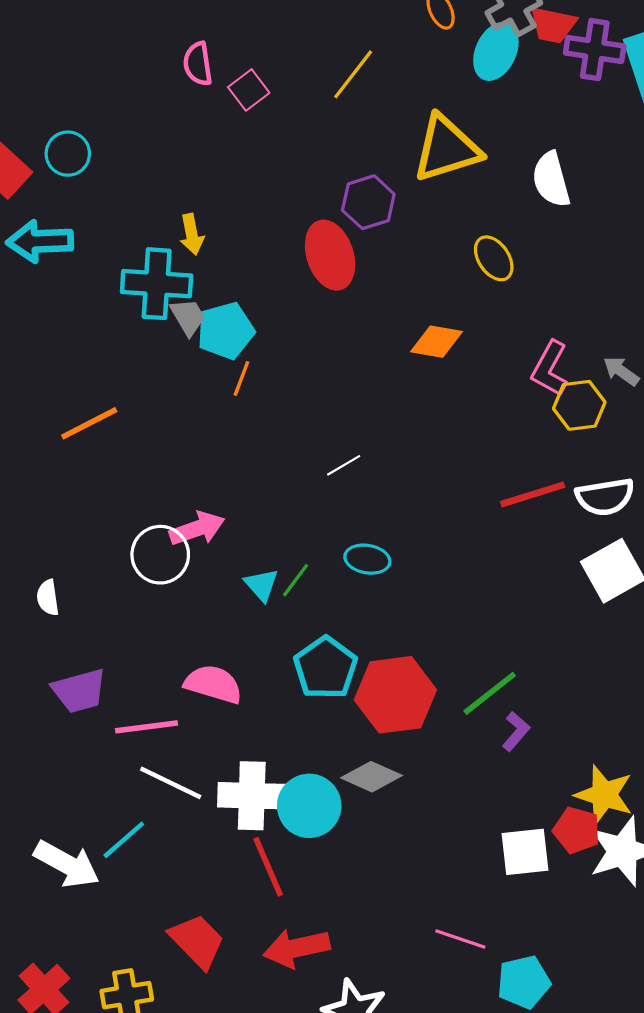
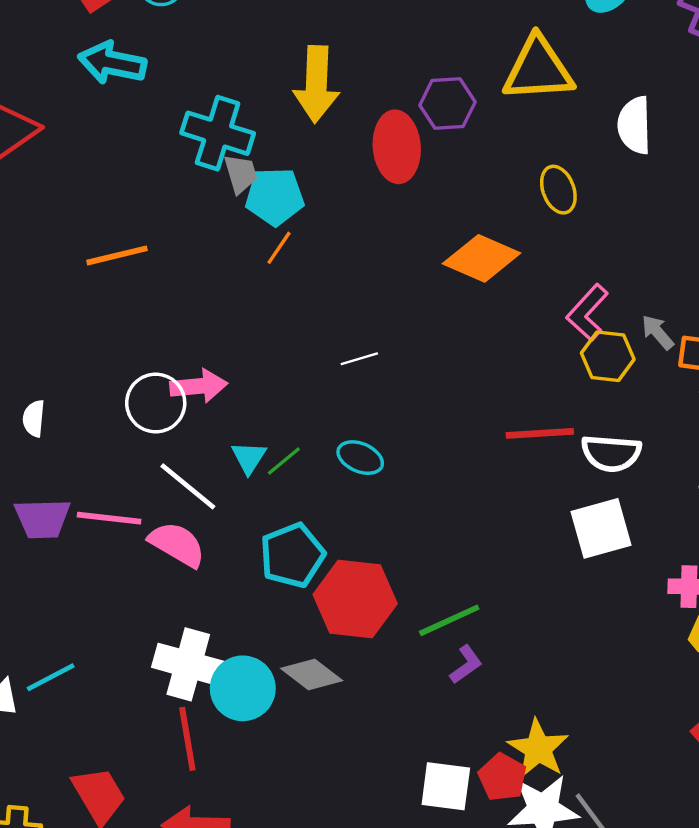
yellow arrow: (192, 234) -> (316, 84), moved, size x1.8
orange diamond: (437, 342) -> (482, 258), size x1.4
pink line: (146, 727) -> (109, 518), moved
white line: (171, 783) -> (188, 486), moved

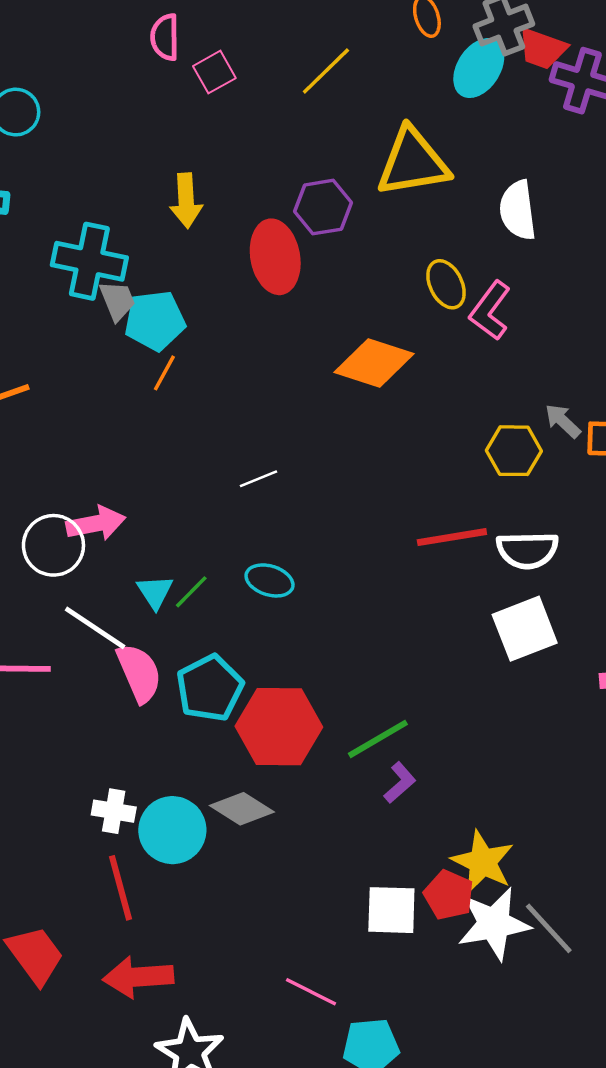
yellow arrow: (316, 84) -> (186, 201), size x0.7
pink L-shape: (587, 313) -> (490, 311), moved
pink semicircle: (177, 544) -> (139, 673), moved, turned 42
white cross: (188, 664) -> (114, 811), size x0.6

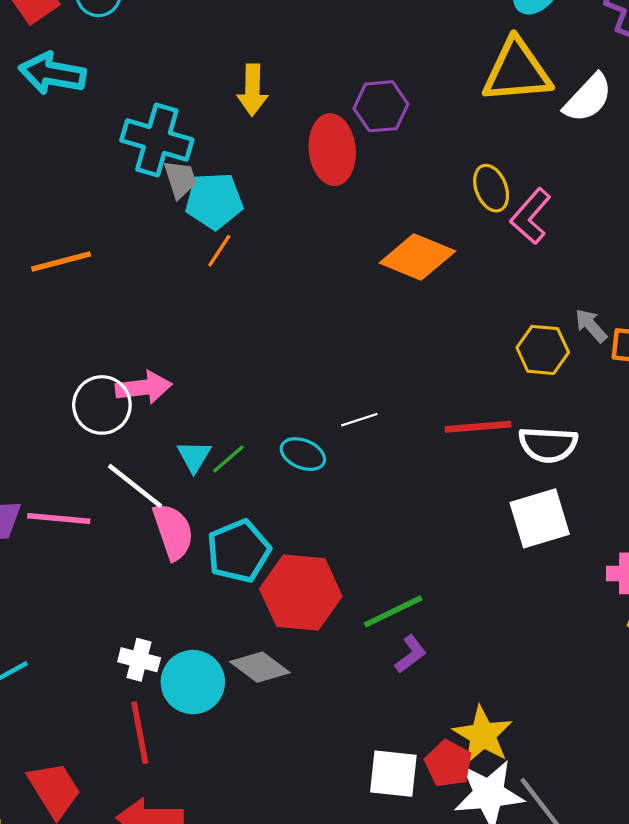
yellow triangle: (413, 162) -> (517, 71), moved
white semicircle: (518, 210) -> (588, 98), moved, turned -134
white line: (258, 479) -> (359, 420), moved

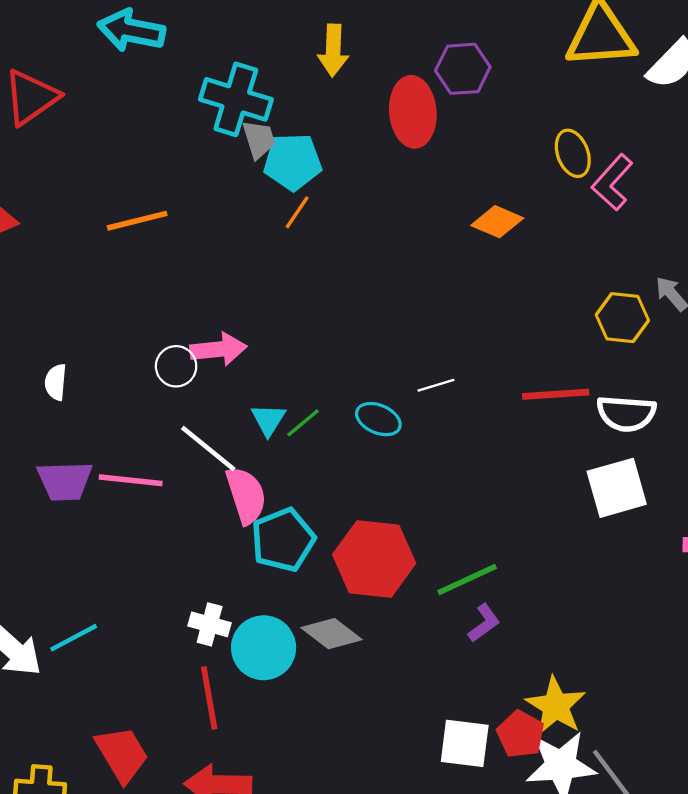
orange diamond: (417, 257) -> (497, 222), size x0.7
white circle: (102, 405) -> (176, 366), size x0.7
cyan pentagon: (239, 551) -> (283, 540), moved

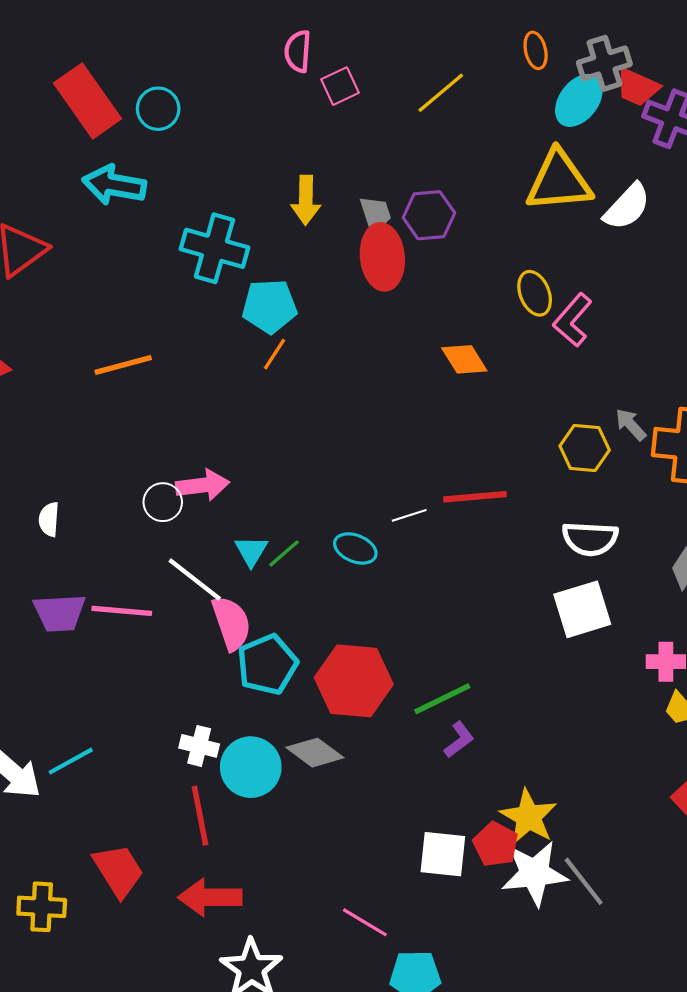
gray trapezoid: (259, 139) -> (376, 214), moved
orange diamond: (497, 222) -> (464, 359), turned 36
red line: (556, 394) -> (475, 497), moved

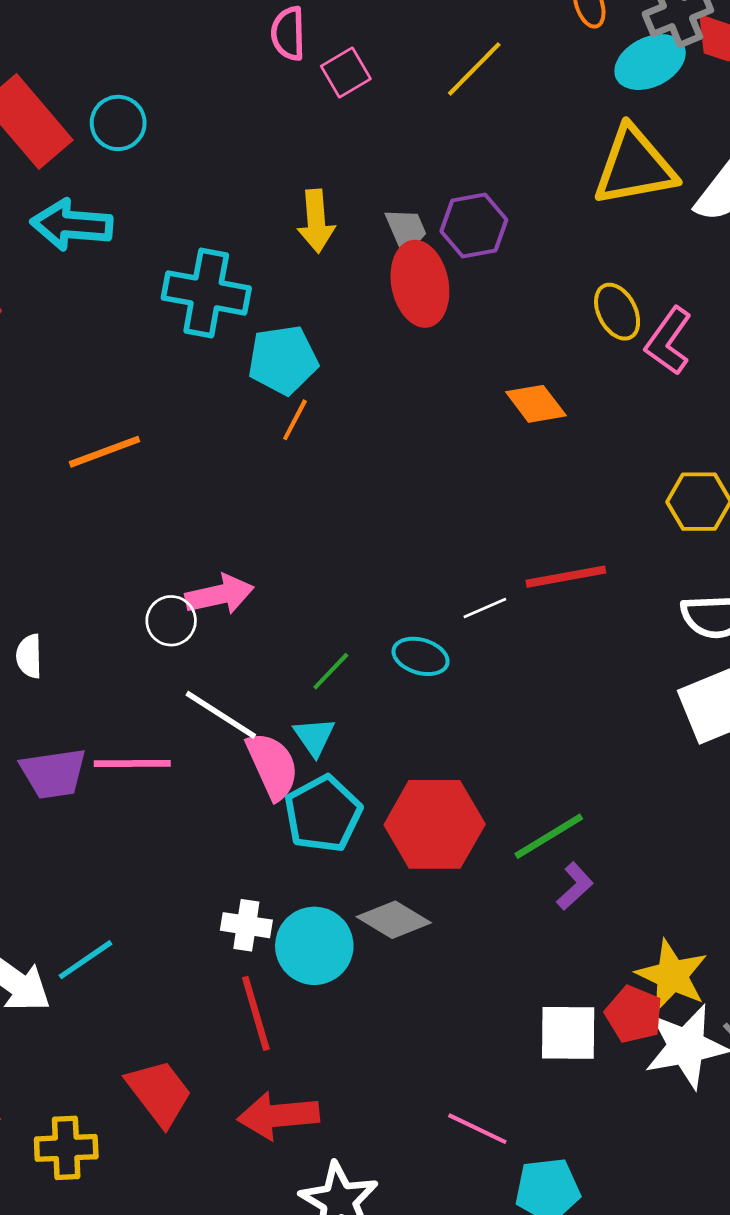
cyan ellipse: (579, 100) -> (650, 62), turned 32
cyan triangle: (251, 551) -> (314, 737), moved

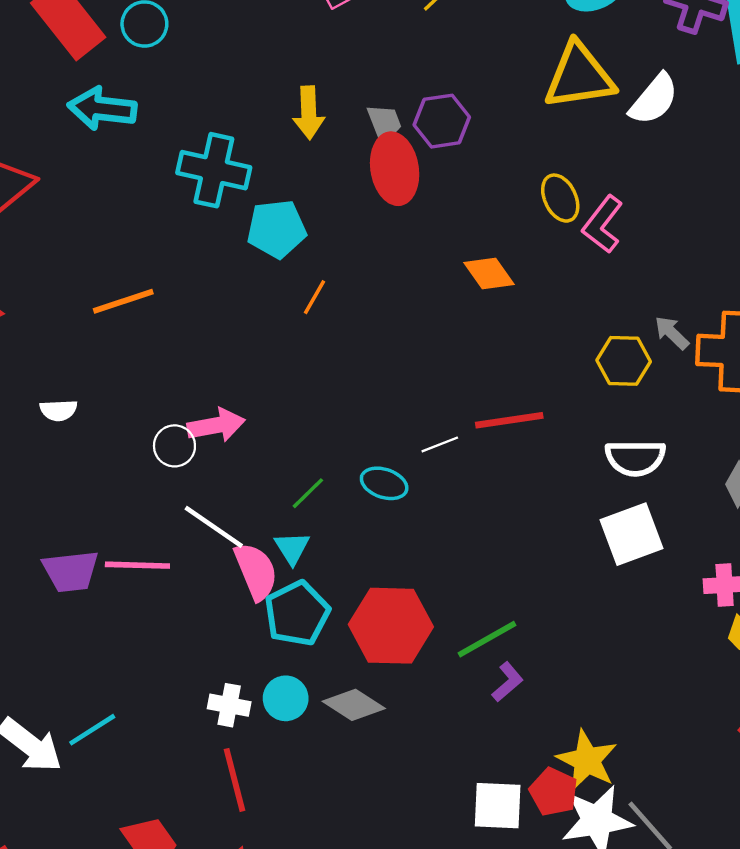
orange line: (295, 420) -> (314, 297), moved
white semicircle: (29, 656) -> (58, 410), moved, turned -93
cyan circle: (314, 946) -> (286, 698), moved, size x0.7

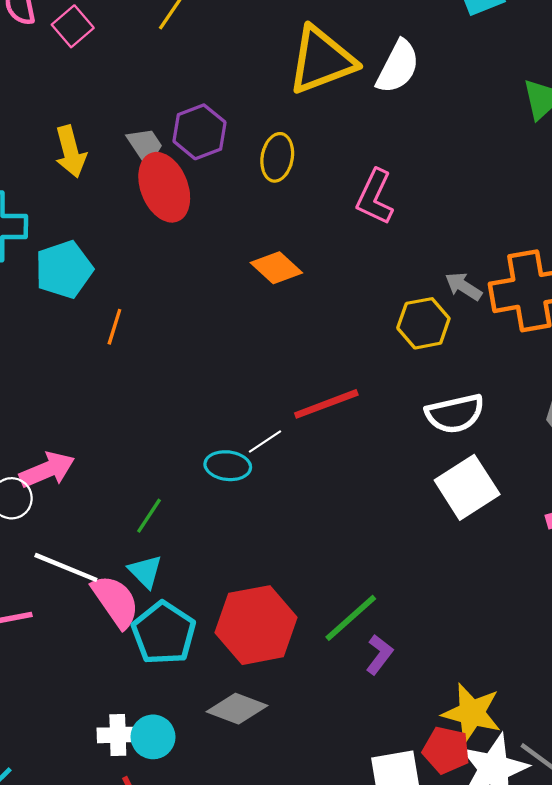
yellow ellipse: (560, 198) -> (277, 157), moved, turned 48
cyan ellipse: (384, 483) -> (228, 466), moved
cyan circle: (286, 698) -> (153, 737), moved

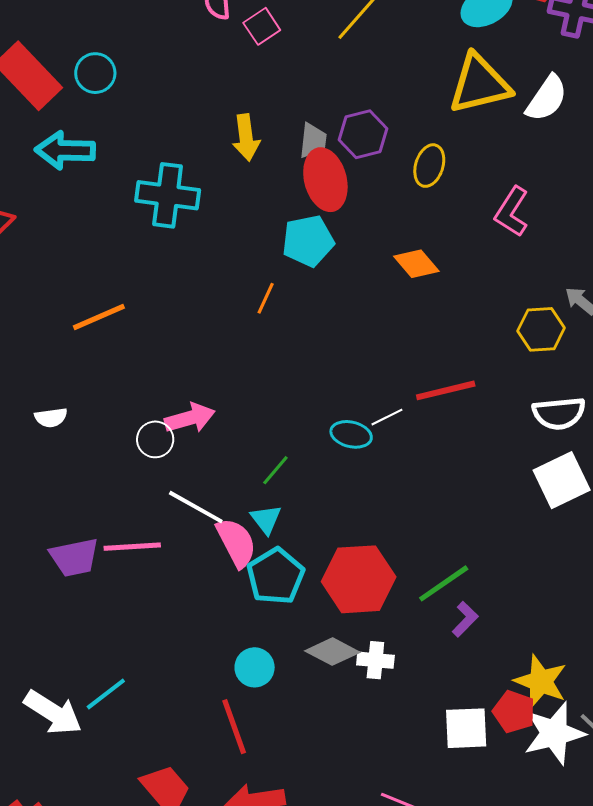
gray trapezoid: (145, 146) -> (313, 141), turned 33
cyan pentagon: (64, 269) -> (308, 241), moved
white cross: (118, 735) -> (375, 660), moved

